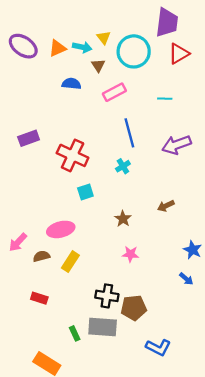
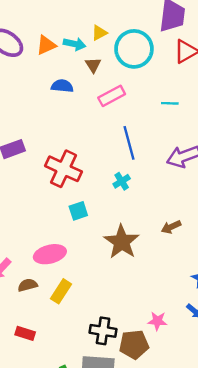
yellow triangle: (104, 38) -> (99, 33), turned 40
brown star: (123, 219) -> (122, 242), size x1.8
pink star: (130, 254) -> (157, 321), moved

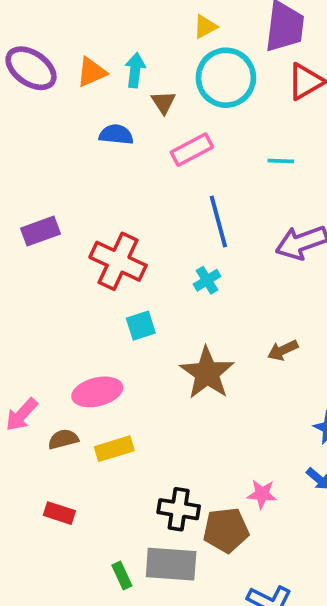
yellow triangle: (99, 33) -> (205, 27), moved
cyan arrow: (75, 44) -> (135, 70), turned -95
yellow rectangle: (61, 291) -> (114, 449), turned 40

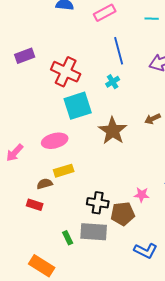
cyan square: (141, 326) -> (78, 106), size x1.8
brown semicircle: (63, 439) -> (45, 184), moved

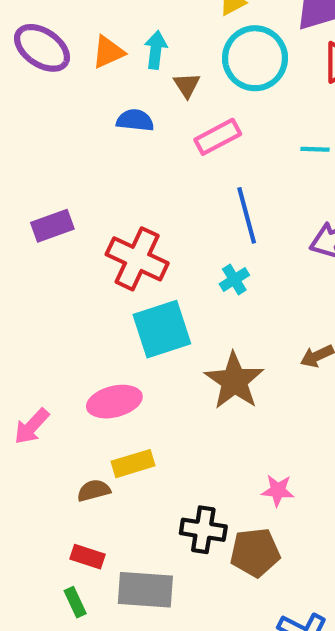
pink star: (142, 195) -> (278, 490), moved
red rectangle: (35, 205) -> (87, 557), moved
gray rectangle: (94, 232) -> (145, 590), moved
green rectangle: (68, 238) -> (75, 602), moved

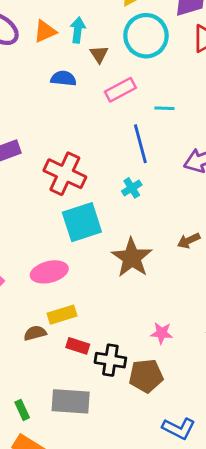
cyan line: (315, 149) -> (164, 108), moved
red rectangle: (87, 557) -> (78, 346), moved

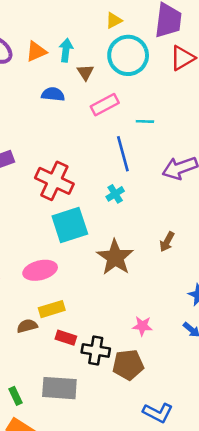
brown arrow: (189, 241) -> (167, 242), turned -36

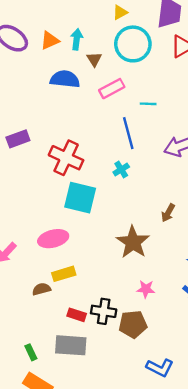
blue semicircle: (53, 94) -> (65, 79), size x1.4
cyan square: (70, 225) -> (80, 198), turned 32
brown star: (115, 257) -> (133, 242), moved
red rectangle: (66, 338) -> (77, 315), moved

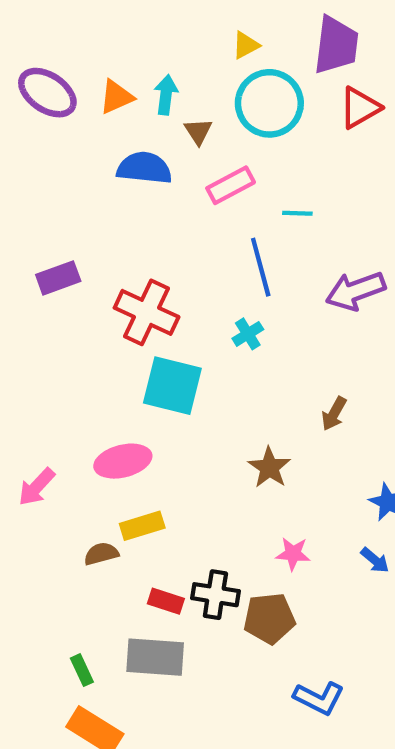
brown star: (133, 242) -> (269, 468), size x0.7

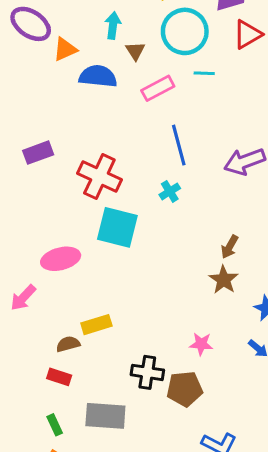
orange triangle: (116, 97) -> (65, 49), moved
cyan line: (297, 213) -> (204, 73), moved
pink ellipse: (123, 461) -> (61, 259), moved
brown star: (269, 468) -> (224, 280), moved
red rectangle: (166, 601) -> (59, 377), moved

